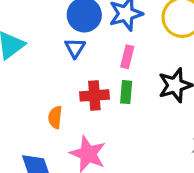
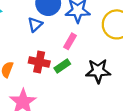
green rectangle: (126, 92) -> (62, 66), turned 35

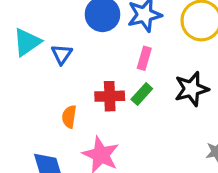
blue triangle: (35, 25) -> (62, 54), moved

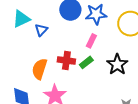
black star: (192, 89) -> (117, 64), turned -30
orange semicircle: (69, 117) -> (39, 69), size x1.5

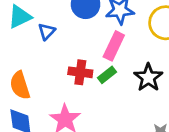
pink rectangle: (91, 41) -> (114, 46), size x1.5
orange semicircle: (39, 69) -> (20, 85), moved, turned -35

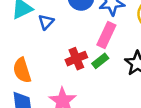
red cross: (80, 72) -> (76, 59), turned -30

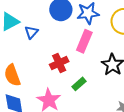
green rectangle: (100, 61) -> (79, 84), moved

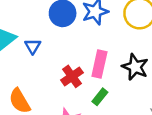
pink rectangle: (84, 41) -> (99, 64), moved

